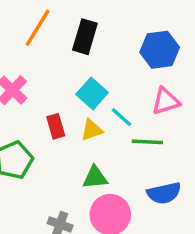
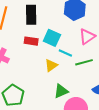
cyan square: (92, 93) -> (52, 38), moved
red rectangle: (56, 126) -> (31, 41), moved, turned -48

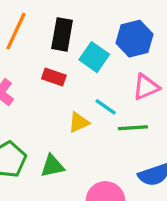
cyan square: (52, 38) -> (94, 57), moved
green triangle: (61, 91) -> (52, 166), moved

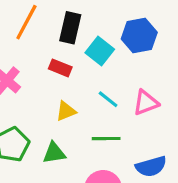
pink triangle: (146, 87) -> (146, 103), moved
yellow triangle: (79, 122) -> (66, 111), moved
green line: (133, 128) -> (106, 139), moved

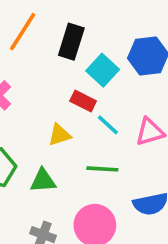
red rectangle: (60, 68) -> (83, 101), moved

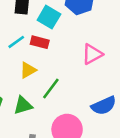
cyan line: (108, 125) -> (16, 42), moved, turned -66
green line: (102, 169) -> (51, 89), moved, turned -45

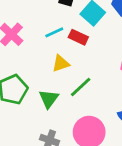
green triangle: (23, 105) -> (49, 99), turned -48

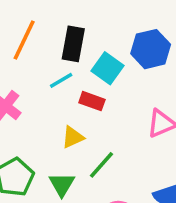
cyan line: (54, 32) -> (61, 80), moved

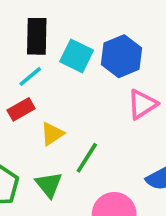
blue hexagon: (151, 49) -> (122, 56), moved
red rectangle: (92, 101) -> (21, 109), moved, turned -40

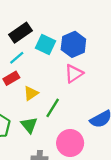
black rectangle: (37, 36) -> (20, 33), turned 55
pink triangle: (142, 104) -> (74, 74), moved

